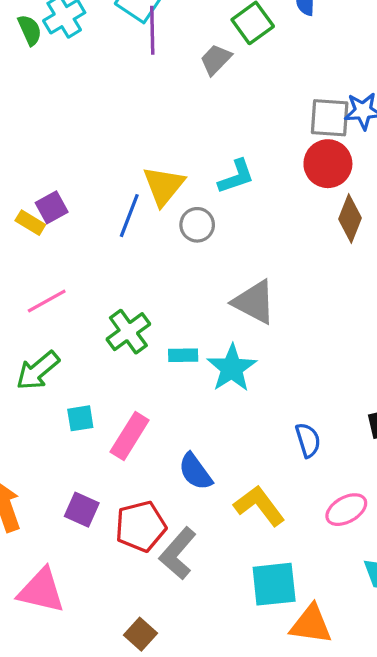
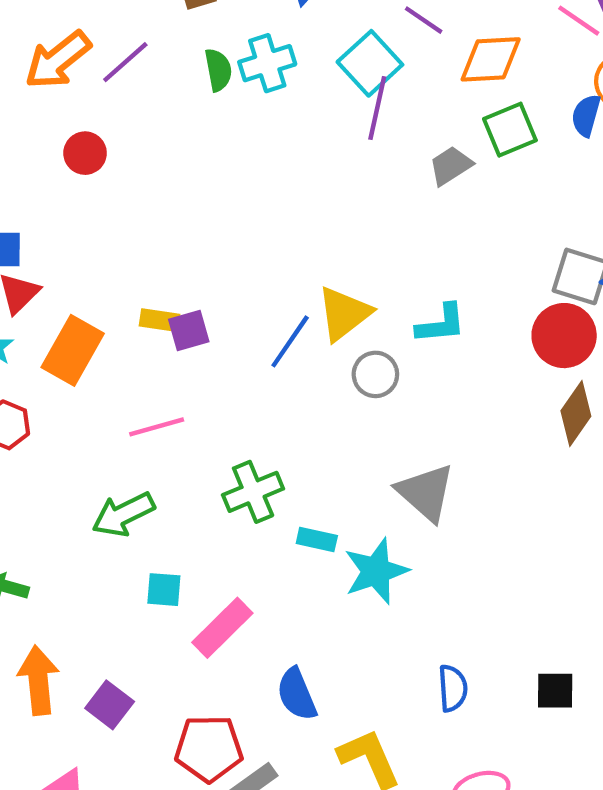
purple square: (52, 207) -> (189, 331), moved
yellow rectangle: (30, 223) -> (160, 320), turned -36
purple square: (82, 510) -> (110, 705), moved

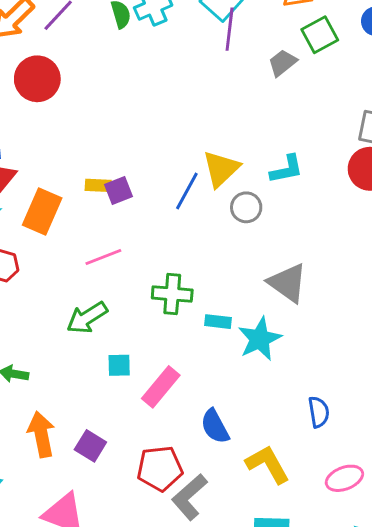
red circle: (85, 153) -> (37, 79), size x1.6
green cross: (253, 492) -> (172, 294), turned 33

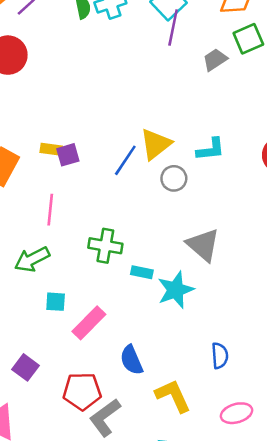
pink line: (103, 257) -> (50, 210), turned -68

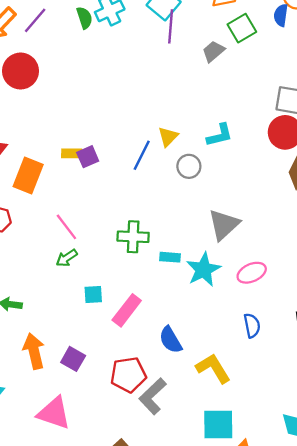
yellow triangle: (156, 144) -> (168, 137), size x0.7
pink line: (50, 210) -> (66, 227), moved, turned -36
gray triangle: (203, 245) -> (224, 225), turned 44
green arrow: (32, 259) -> (67, 258), size x0.7
pink ellipse: (236, 413) -> (252, 273), moved

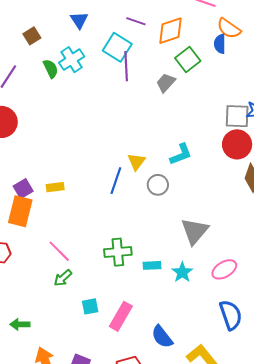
purple square: (88, 157) -> (23, 189), moved
cyan star: (203, 270) -> (182, 272), size x0.7
blue semicircle: (252, 326) -> (231, 315), size x1.4

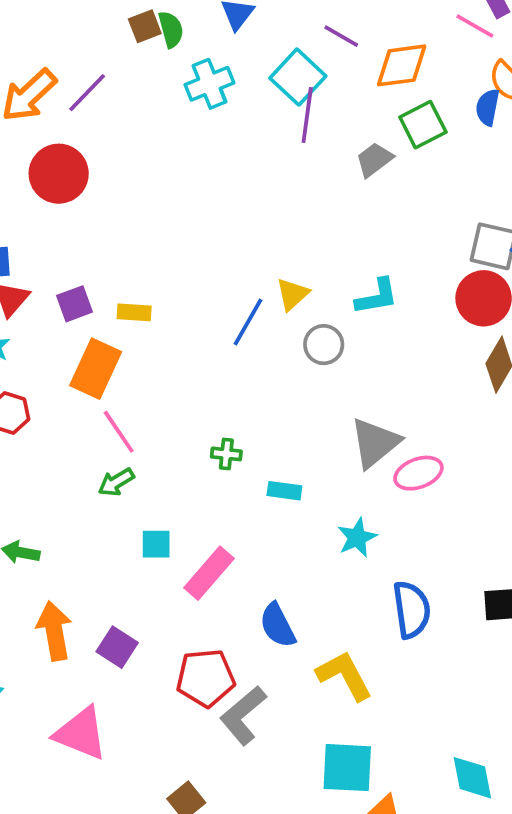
green semicircle: (51, 69) -> (171, 29), moved
orange rectangle: (20, 211) -> (96, 369), moved
green cross: (118, 252) -> (226, 454), size x0.6
pink ellipse: (224, 269) -> (418, 473), moved
cyan star: (182, 272) -> (357, 537), moved

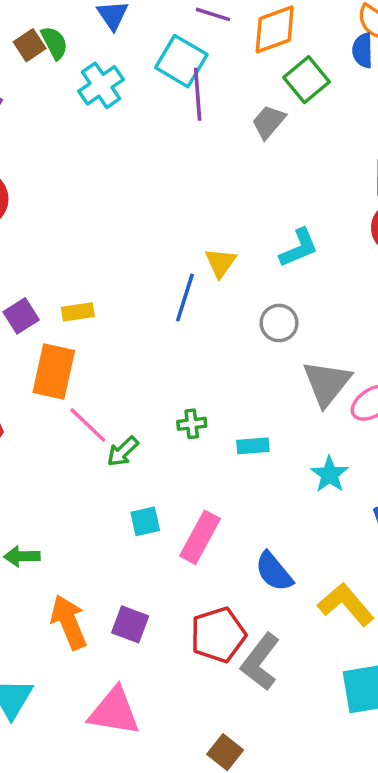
gray circle: (324, 345) -> (279, 323), moved
green arrow: (116, 482) -> (123, 451), moved

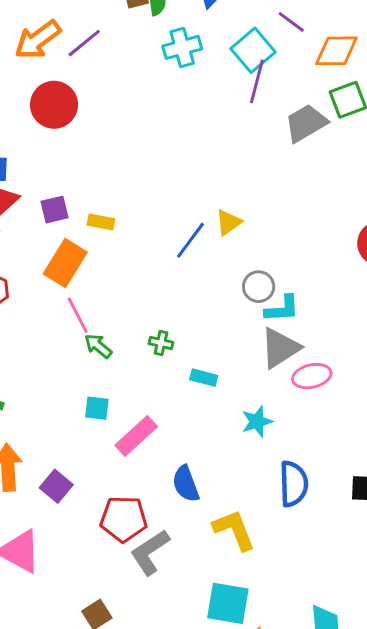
gray trapezoid: (269, 122) -> (306, 123), size x1.4
cyan L-shape: (299, 248) -> (282, 309), moved
green arrow: (123, 451) -> (98, 346), turned 64

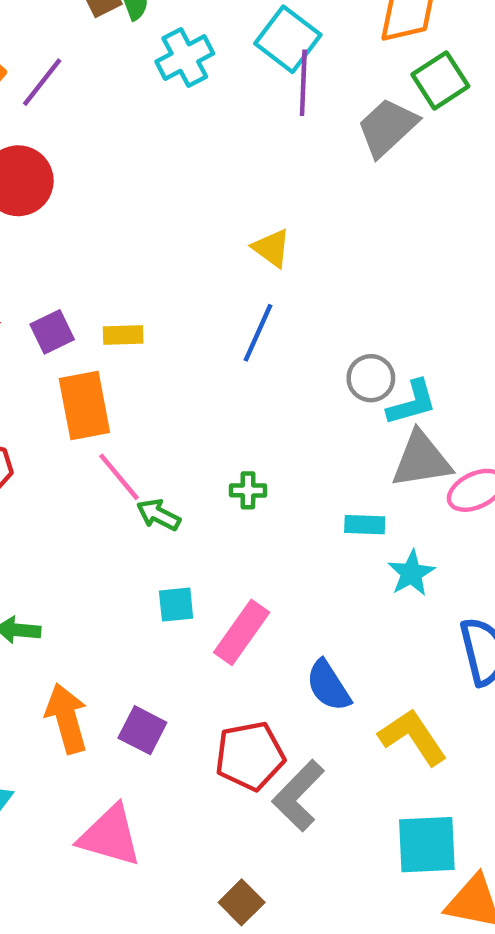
yellow triangle: (228, 222) -> (272, 248), moved, turned -36
orange rectangle: (65, 263) -> (84, 405), turned -30
gray triangle: (280, 348) -> (421, 460), turned 36
cyan rectangle: (204, 378) -> (365, 525), moved

